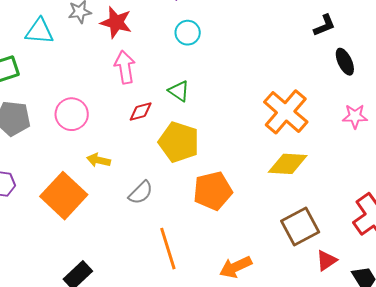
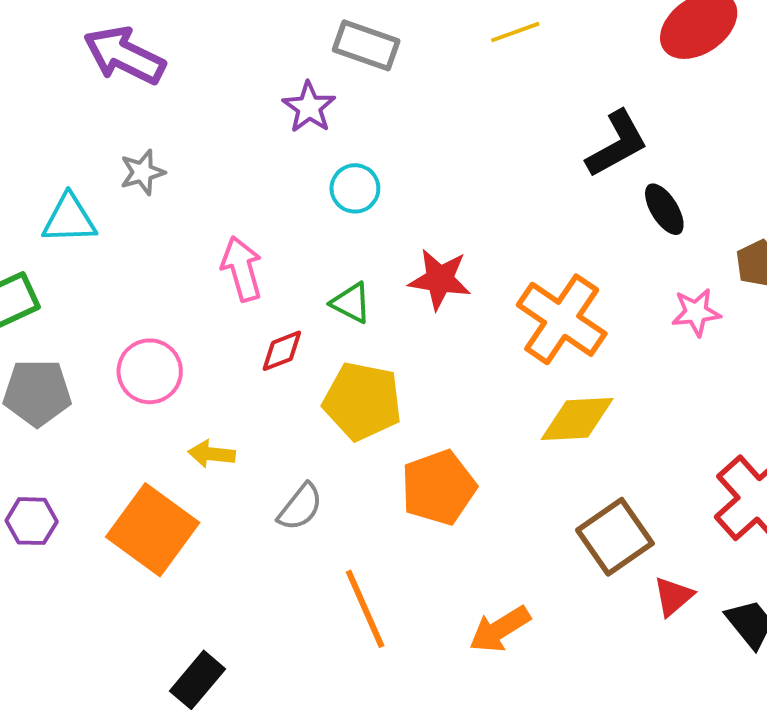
red star: (116, 22) -> (440, 279), moved
black L-shape: (324, 25) -> (617, 144), size x1.5

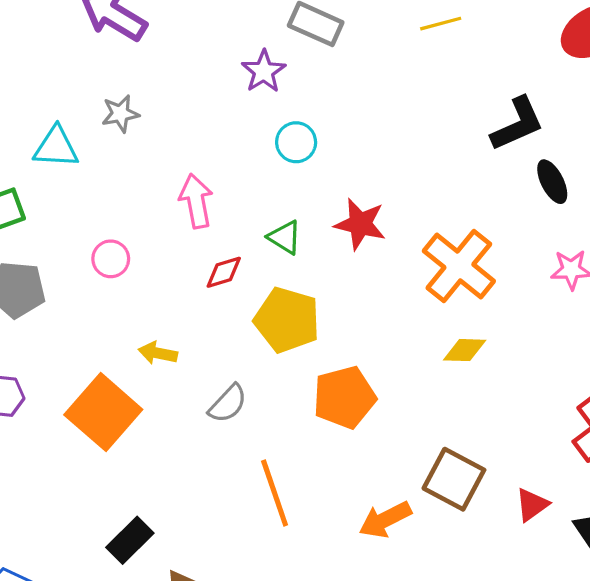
pink circle: (150, 371) -> (111, 259), moved, size x0.7
yellow diamond: (577, 419) -> (465, 350), size x0.7
brown square: (615, 537) -> (454, 479), moved, turned -32

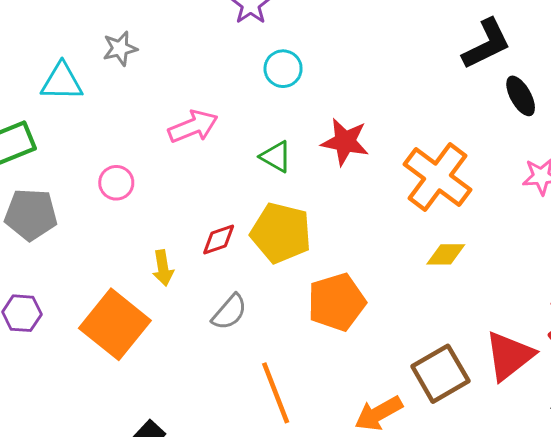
pink arrow: (196, 201) -> (193, 126), turned 81
red diamond: (224, 272) -> (219, 240), moved
yellow arrow: (158, 353) -> (163, 268), turned -108
brown square: (454, 479) -> (440, 374), turned 34
red triangle: (532, 505) -> (509, 356), moved, size x1.6

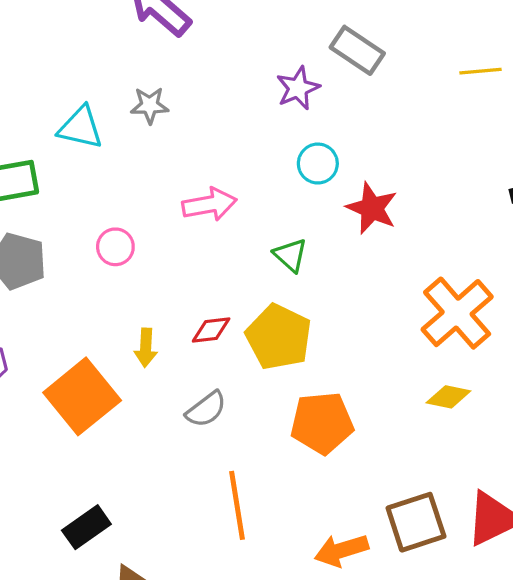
red star: (345, 142) -> (372, 208), moved

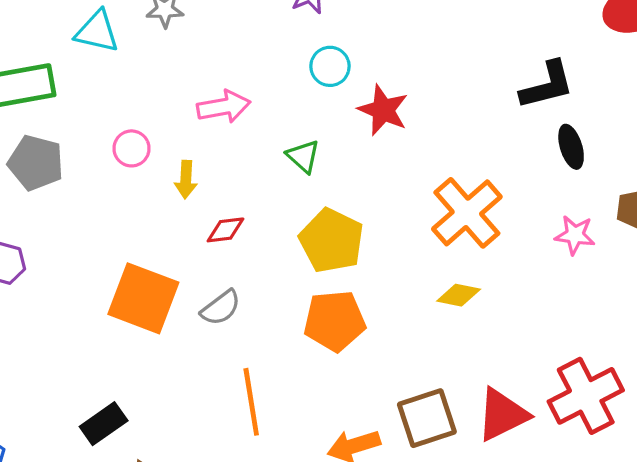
yellow pentagon: (279, 337) -> (331, 241), moved
yellow arrow: (146, 348) -> (186, 180), moved
orange square: (82, 396) -> (143, 298), moved, turned -30

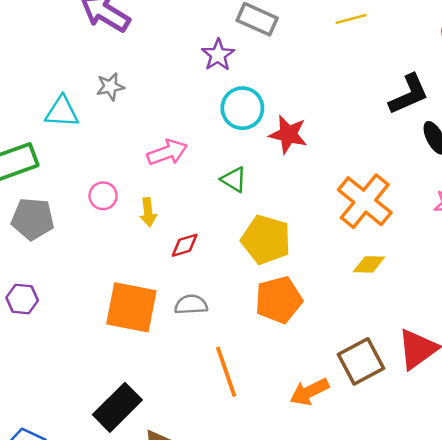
cyan circle: (330, 66) -> (242, 108), size x1.4
gray semicircle: (221, 308) -> (191, 305), turned -136
black rectangle: (104, 424) -> (117, 407), size x1.4

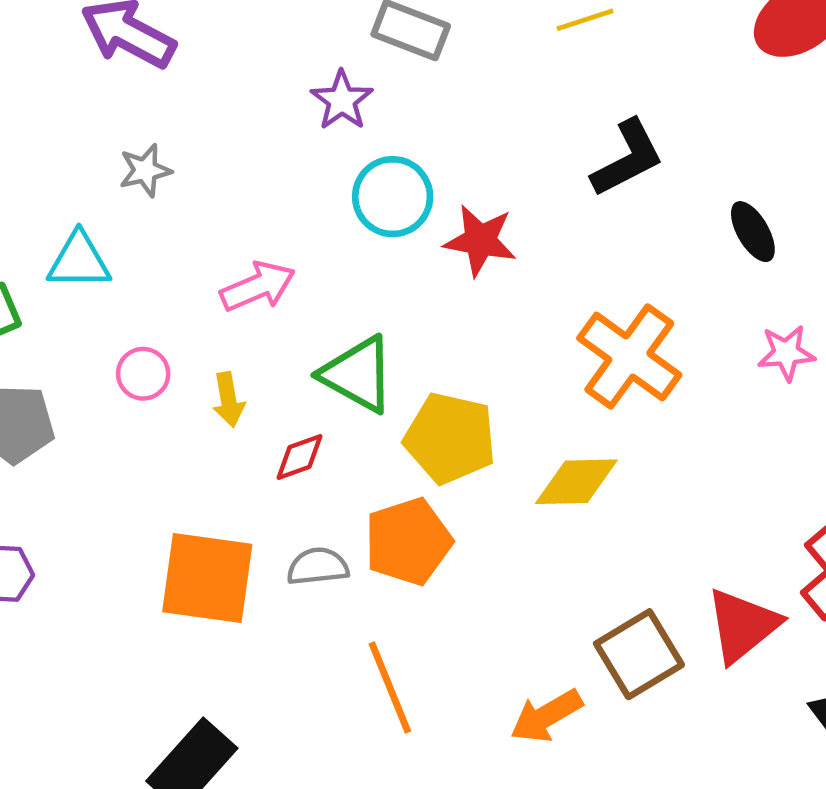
black L-shape: (409, 94) -> (627, 158), moved
cyan triangle: (62, 112) -> (79, 261), moved
green triangle: (234, 180) -> (358, 374), moved, size x1.6
yellow diamond: (369, 264) -> (576, 482), moved, size x1.4
orange pentagon: (279, 300) -> (408, 542), moved

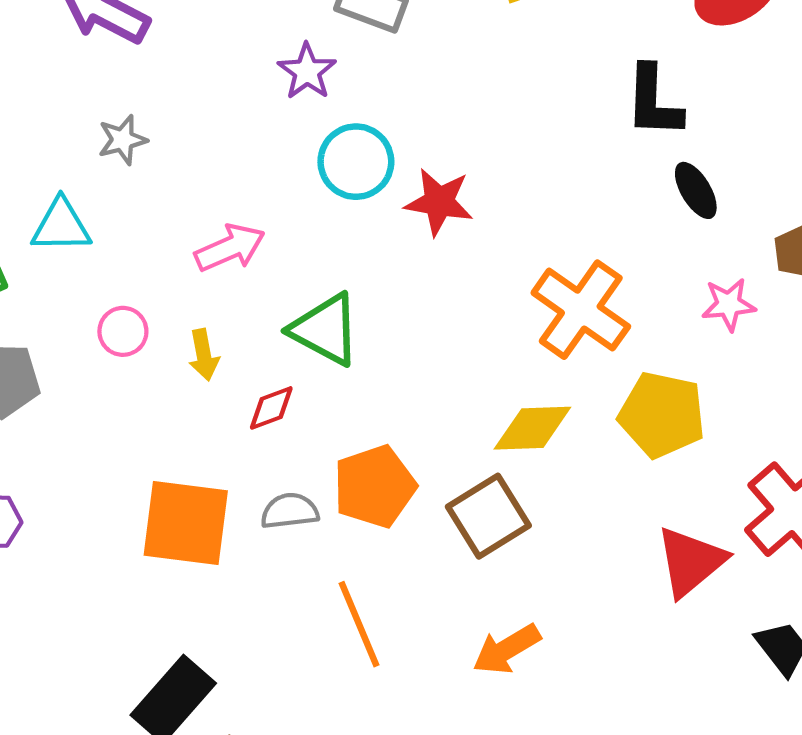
black L-shape: (627, 158) -> (653, 101), moved, turned 120
yellow pentagon: (450, 438) -> (662, 415), moved
brown square: (639, 654) -> (488, 516), moved

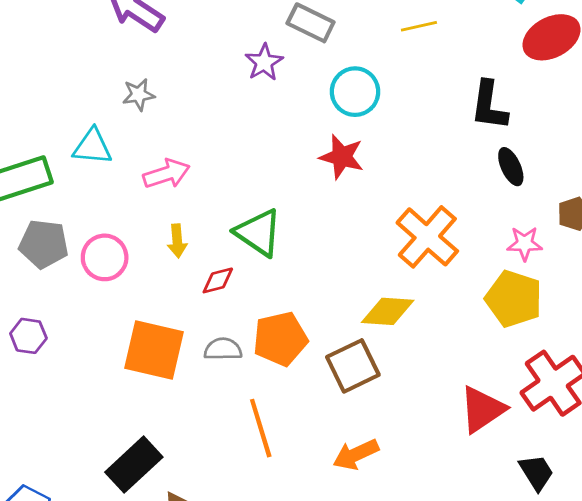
cyan circle: (356, 162) -> (355, 92), moved
pink arrow: (230, 248) -> (166, 174), moved
pink circle: (123, 331) -> (105, 257), moved, size x1.4
yellow pentagon: (662, 415) -> (514, 299), moved

